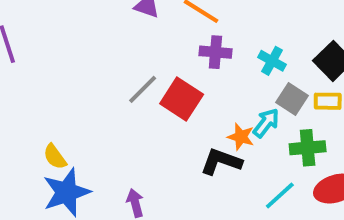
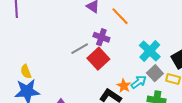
purple cross: (215, 52) -> (101, 37), moved
cyan cross: (272, 61) -> (150, 51), size x1.5

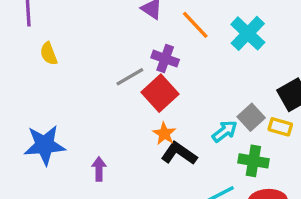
cyan cross: (150, 51) -> (248, 33), moved
yellow semicircle: (26, 72) -> (49, 54), moved
orange star: (124, 86) -> (164, 134), moved

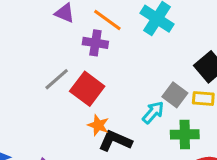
purple cross: (165, 59) -> (95, 43), moved

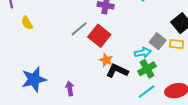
cyan arrow: (153, 112) -> (143, 53), turned 35
green cross: (185, 134) -> (147, 69), moved, turned -30

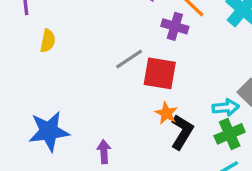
yellow semicircle: (27, 23) -> (48, 41), turned -144
red square: (99, 36) -> (160, 73), turned -35
black L-shape: (117, 71) -> (182, 132), turned 90

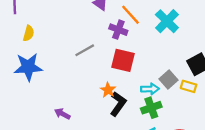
red square: (160, 73) -> (123, 60), moved
blue star: (49, 131) -> (28, 67), moved
purple arrow: (104, 152) -> (62, 114), turned -63

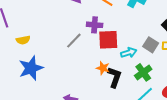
purple cross: (118, 30) -> (95, 25), moved
yellow semicircle: (29, 33) -> (23, 40), turned 80
cyan arrow: (150, 89) -> (129, 53), moved

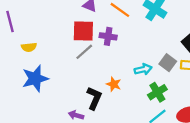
red square: (108, 40) -> (83, 31), moved
black L-shape: (115, 77) -> (94, 98), moved

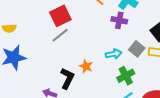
red square: (83, 31) -> (60, 16), turned -30
purple cross: (108, 36) -> (119, 20), moved

